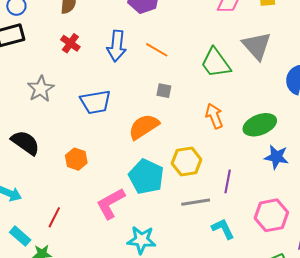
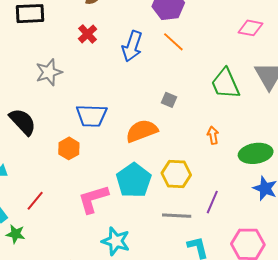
orange line: (157, 50) -> (173, 42), moved
blue trapezoid: (95, 102) -> (91, 116), moved
orange arrow: (214, 116) -> (213, 135), size x0.7

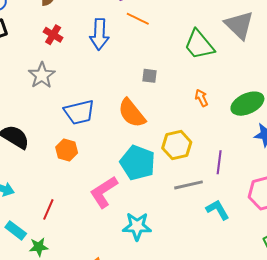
gray star: (49, 72) -> (42, 75), moved
orange semicircle: (142, 131) -> (132, 113), turned -92

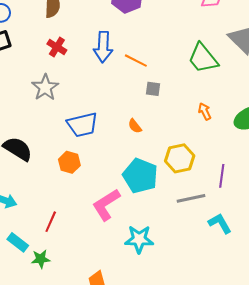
orange line: (138, 19) -> (136, 61), moved
orange semicircle: (132, 113) -> (135, 126), size x0.5

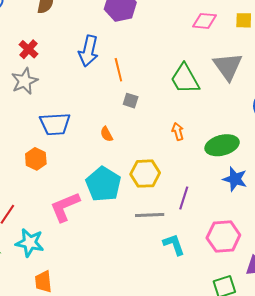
red cross: (57, 47) -> (29, 49), moved
orange line: (136, 61) -> (118, 70), turned 40
cyan star: (139, 239) -> (30, 243), moved

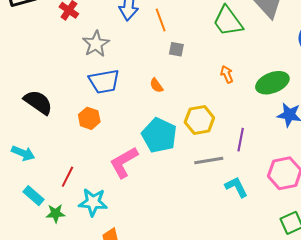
gray star: (25, 81) -> (96, 44), moved

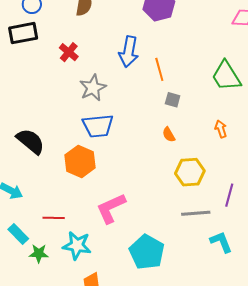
orange semicircle: (156, 85) -> (169, 135), moved
orange hexagon: (89, 118) -> (80, 161), size x1.4
cyan pentagon: (159, 135) -> (147, 252), moved
red line: (67, 177) -> (54, 218), turned 60

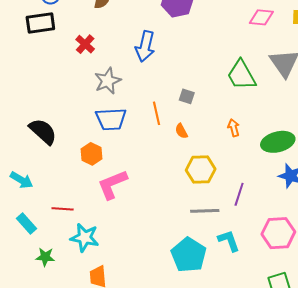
orange line: (159, 69) -> (156, 113), moved
orange hexagon: (80, 161) -> (91, 154), size x0.7
pink L-shape: (111, 208) -> (112, 184), moved
cyan pentagon: (147, 252) -> (189, 255), moved
green star: (39, 253) -> (45, 257), moved

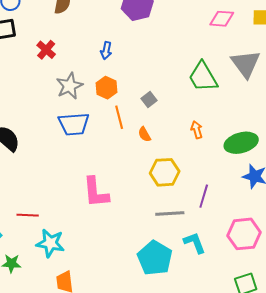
blue arrow: (145, 46) -> (106, 51), size x0.6
gray square: (187, 96) -> (149, 100), turned 35
orange hexagon: (91, 154) -> (106, 88), moved
pink L-shape: (112, 184) -> (96, 192), moved, turned -72

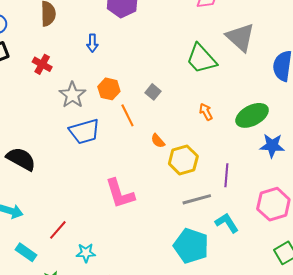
blue arrow: (106, 51) -> (92, 43), moved
orange semicircle: (144, 134) -> (158, 141), moved
red line: (28, 215) -> (58, 230), turned -40
cyan star: (50, 243) -> (86, 253), size x0.7

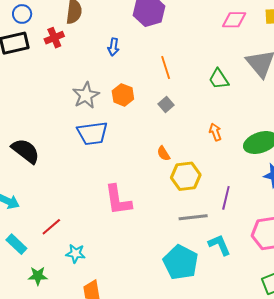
green trapezoid: (201, 59) -> (219, 79), size x0.7
red cross: (42, 64) -> (54, 38), moved, turned 30
orange line: (127, 115) -> (166, 67), moved

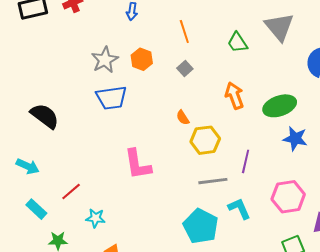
orange arrow: (215, 132) -> (234, 96), size x1.5

